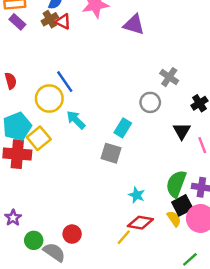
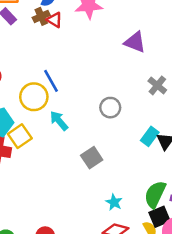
purple triangle: (134, 24) -> (135, 42), moved
gray circle: (150, 102) -> (110, 108), moved
cyan rectangle: (123, 128) -> (150, 136), moved
gray square: (111, 153) -> (92, 158), turned 35

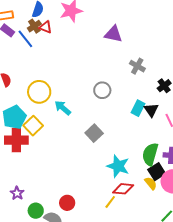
blue line: (51, 81) -> (25, 39), moved
cyan star: (114, 202) -> (118, 166), size x1.6

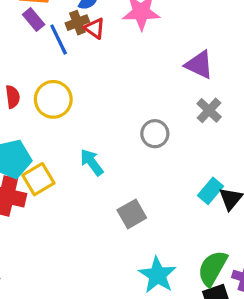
gray cross: (137, 66) -> (209, 110), moved
gray circle: (102, 90) -> (155, 134), moved
yellow circle: (39, 92) -> (53, 99), moved

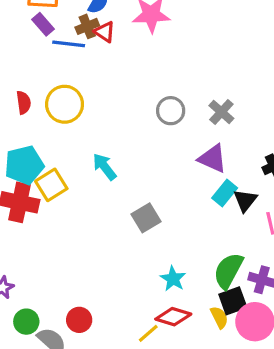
blue line: (59, 40) -> (69, 44), turned -56
purple triangle: (199, 65) -> (212, 159), moved
gray circle: (155, 134) -> (171, 111), moved
cyan star: (157, 275) -> (173, 279), size x0.7

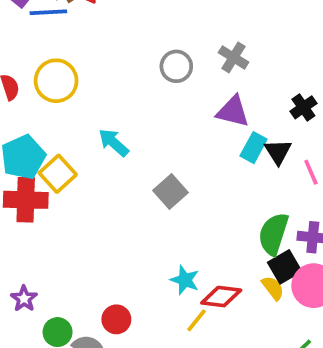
cyan star: (173, 279) -> (185, 280), moved

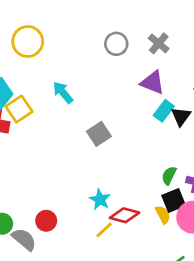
green semicircle: (273, 234) -> (169, 175), size x0.6

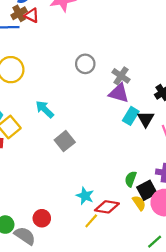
gray cross: (159, 43) -> (121, 76), moved
gray square: (99, 134) -> (65, 141), moved
green semicircle: (169, 175) -> (131, 179), moved

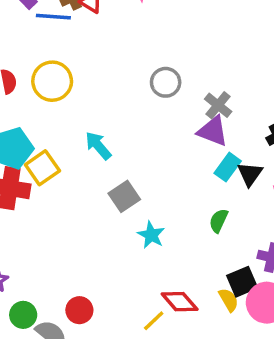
green semicircle: (131, 179) -> (219, 221), moved
cyan star: (85, 196) -> (151, 235), moved
red diamond: (107, 207) -> (180, 302), turned 35

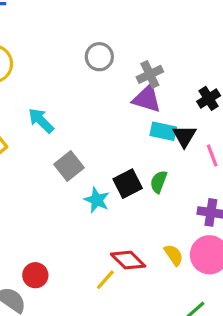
gray cross: (218, 105) -> (150, 74), turned 30
cyan rectangle: (228, 167) -> (163, 131), turned 70
black square: (242, 282) -> (128, 184), moved

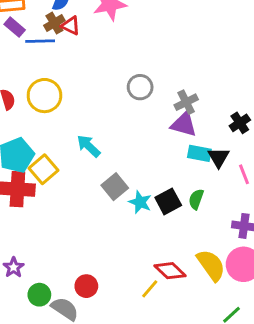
cyan star: (97, 200) -> (140, 202), moved
yellow semicircle: (174, 255) -> (211, 265), size x1.6

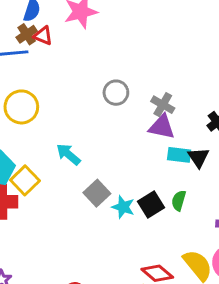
gray cross: (186, 102) -> (163, 105), turned -30

